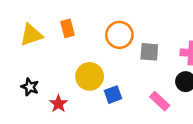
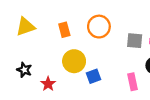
orange rectangle: (67, 28) -> (64, 30), moved
gray square: (149, 52) -> (135, 41), moved
pink rectangle: (160, 101) -> (132, 82), turned 35

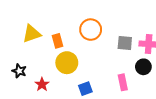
yellow triangle: (25, 27) -> (32, 34), moved
orange rectangle: (64, 30) -> (58, 41), moved
blue square: (94, 76) -> (85, 89), moved

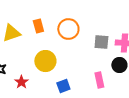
orange rectangle: (58, 41) -> (38, 26), moved

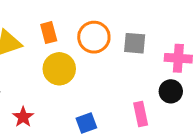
gray square: (101, 42) -> (135, 43), moved
yellow circle: (45, 61) -> (59, 69), moved

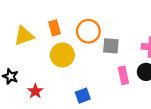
gray square: (135, 43) -> (111, 46), moved
pink rectangle: (141, 114) -> (123, 75), moved

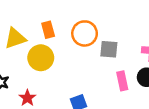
yellow circle: (62, 55) -> (41, 58), moved

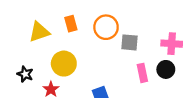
yellow circle: (41, 58) -> (64, 64), moved

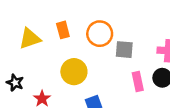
yellow circle: (64, 64) -> (74, 72), moved

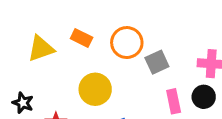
orange rectangle: (63, 30) -> (82, 38), turned -49
gray square: (124, 50) -> (157, 62), turned -30

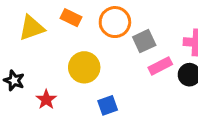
pink rectangle: (174, 101) -> (160, 66), moved, turned 75

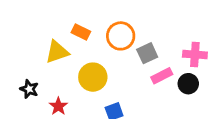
yellow triangle: (32, 28) -> (57, 52), moved

